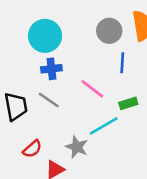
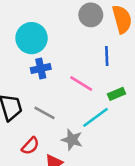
gray circle: (109, 31) -> (91, 15), moved
gray line: (49, 100) -> (44, 113), moved

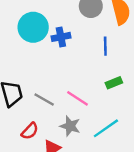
blue cross: (41, 69) -> (61, 37), moved
pink line: (81, 83) -> (77, 98), moved
cyan line: (95, 117) -> (106, 128), moved

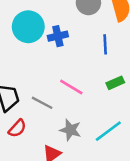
pink line: (77, 98) -> (71, 87), moved
red semicircle: (30, 131) -> (17, 128), moved

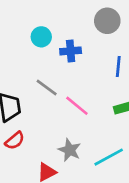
cyan circle: (28, 27) -> (41, 37), size x0.6
gray line: (42, 103) -> (47, 87), moved

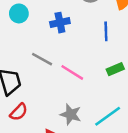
cyan circle: (41, 37) -> (19, 13), moved

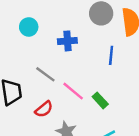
green rectangle: (115, 69) -> (100, 100), moved, turned 63
red semicircle: (19, 112) -> (44, 109), moved

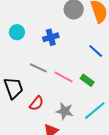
blue line: (111, 55) -> (96, 51), moved, turned -42
red semicircle: (44, 109) -> (37, 103), moved

